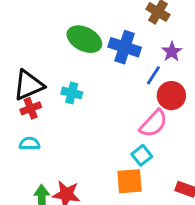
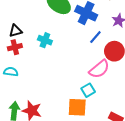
blue line: (153, 75) -> (95, 37), moved
black triangle: (29, 85) -> (16, 31), size x0.6

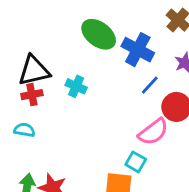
black triangle: (16, 31) -> (34, 71), size x1.6
cyan square: (88, 90) -> (136, 162), turned -32

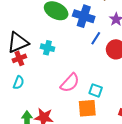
cyan semicircle: (24, 130) -> (19, 83), turned 112
pink semicircle: (153, 132) -> (70, 83), moved

